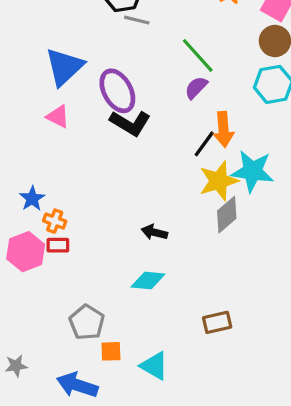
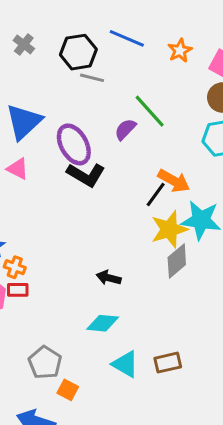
purple semicircle: (196, 88) -> (125, 129), moved
orange arrow: (223, 129) -> (174, 181), turned -56
orange square: (111, 351) -> (68, 390), turned 30
cyan triangle: (154, 366) -> (125, 364), moved

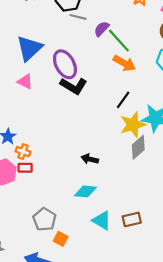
purple semicircle: (125, 129) -> (102, 29), moved
orange arrow: (174, 181) -> (124, 63), moved

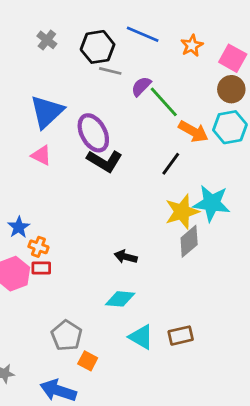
orange arrow: (124, 63) -> (193, 131), moved
black line: (123, 100) -> (171, 164), moved

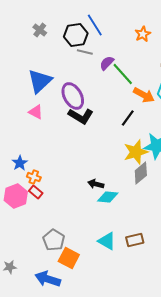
blue line: (143, 34) -> (95, 25), moved, turned 35
red rectangle: (41, 268) -> (36, 192), turned 40
cyan diamond: (120, 299) -> (108, 197), moved
orange square: (88, 361) -> (69, 258), size x1.5

